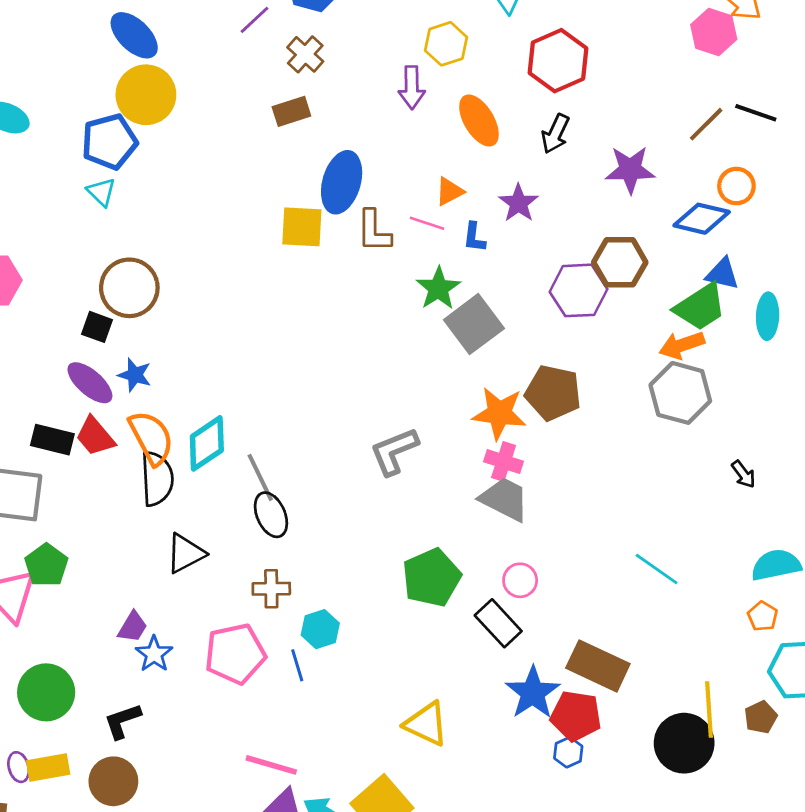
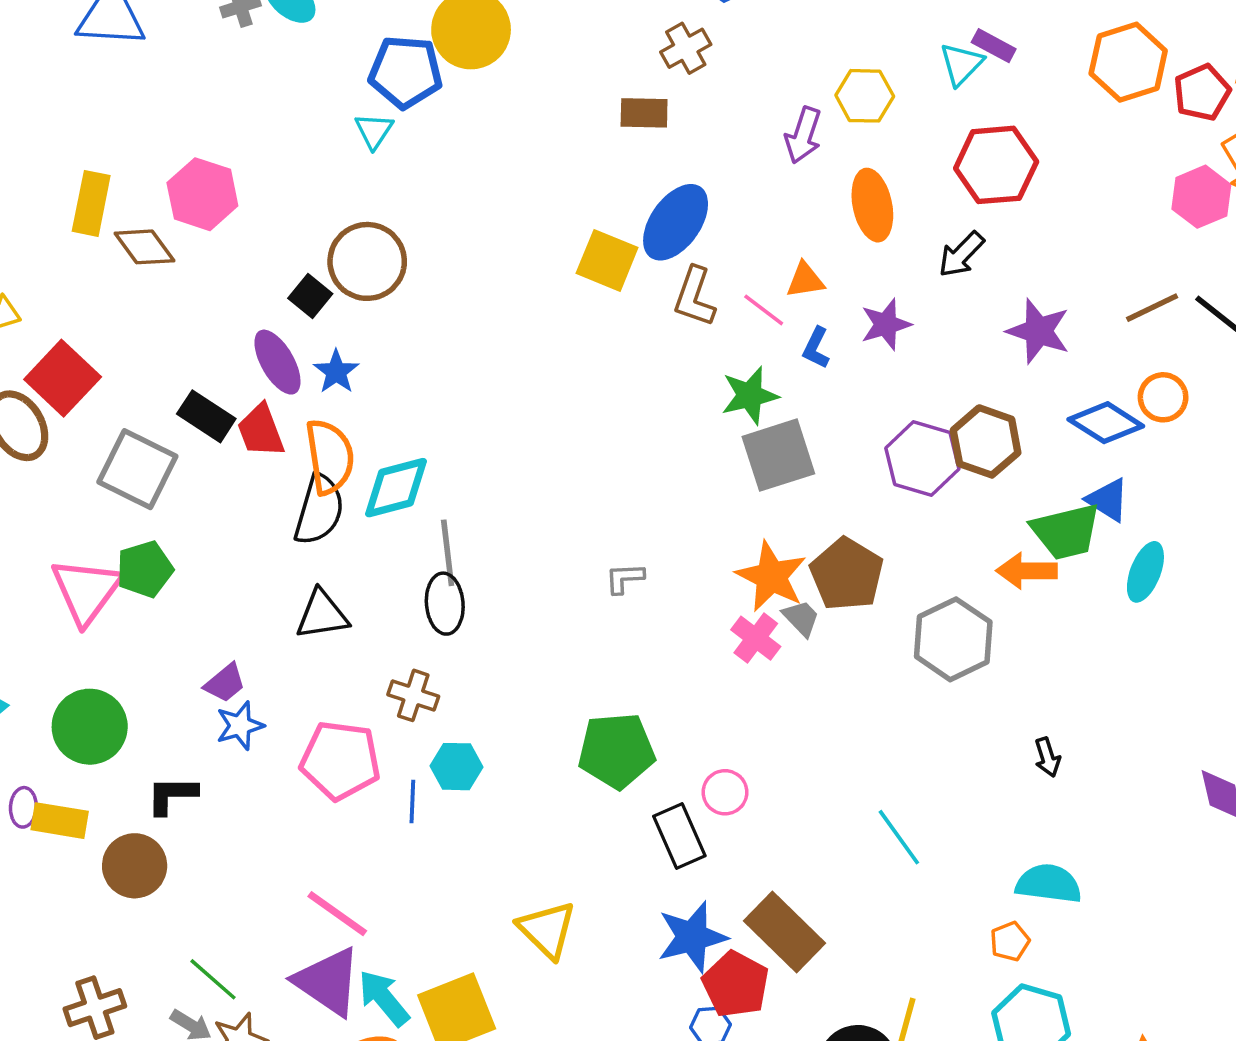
gray hexagon: (680, 393) -> (953, 639), moved
gray L-shape: (394, 451) -> (625, 578), size x0.6
gray trapezoid: (505, 499) -> (801, 618), moved, size x0.6

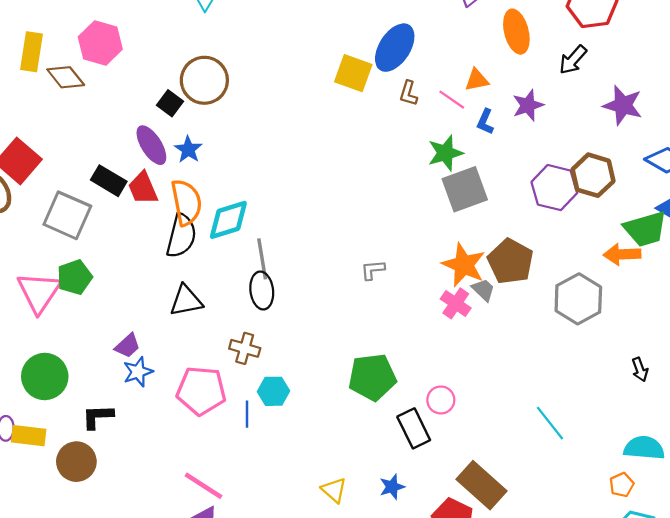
brown L-shape: (694, 297) -> (408, 93), size x0.7
yellow triangle: (547, 930) -> (334, 490), size x0.7
blue star: (692, 937) -> (392, 487), moved, size x0.6

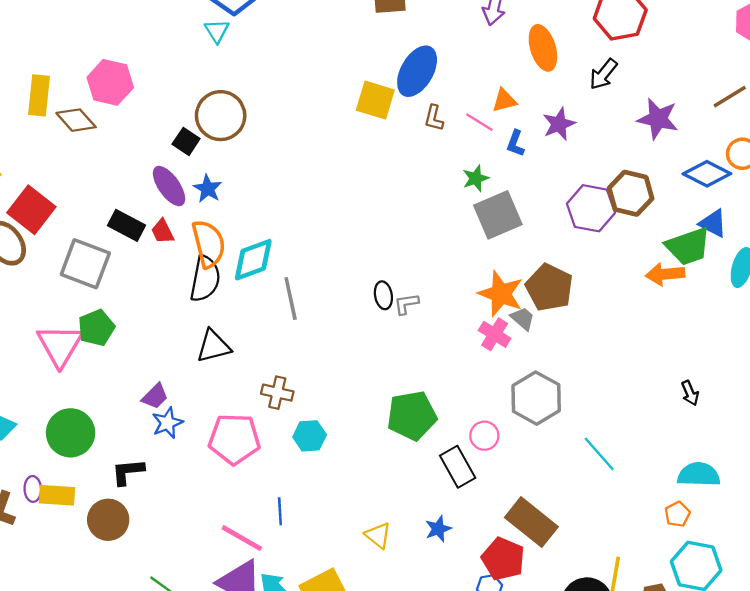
green star: (445, 153) -> (476, 178), size x0.7
red trapezoid: (143, 188) -> (162, 231), size x0.7
black ellipse: (262, 290) -> (383, 295), moved, size x0.7
gray hexagon: (578, 299) -> (536, 398), moved
blue line: (247, 414) -> (280, 511), moved

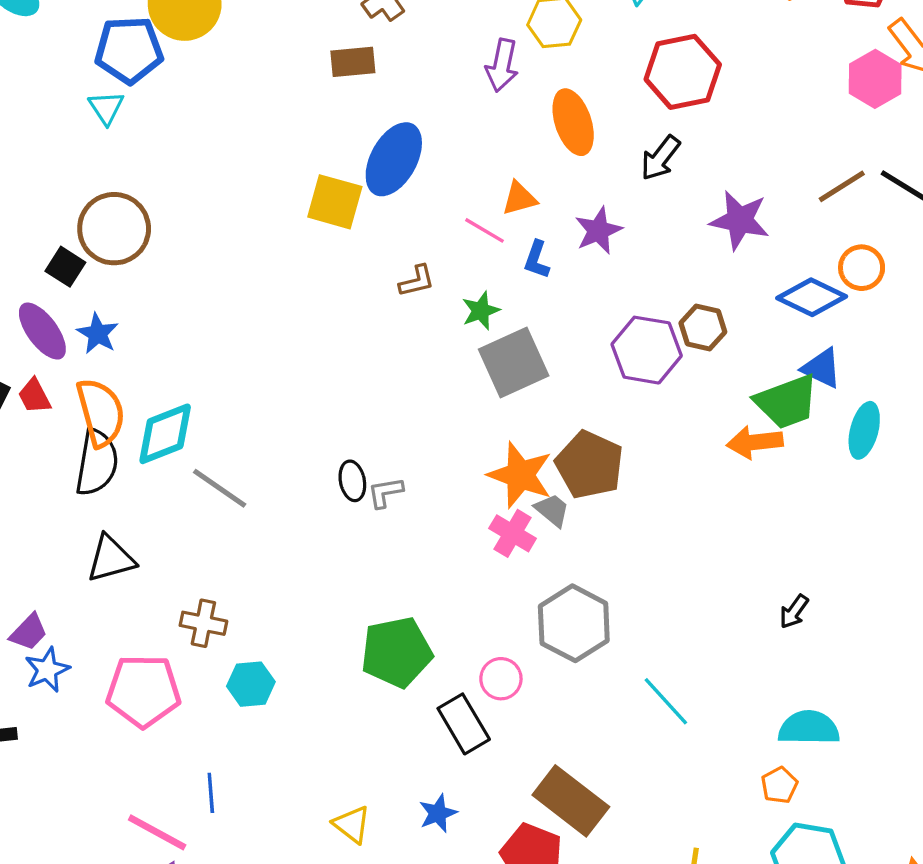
brown L-shape: (434, 118) -> (417, 281), moved, turned -116
brown hexagon: (631, 193) -> (703, 327), size x0.7
gray line: (291, 298) -> (220, 488), turned -42
black arrow: (690, 393) -> (794, 612), turned 60

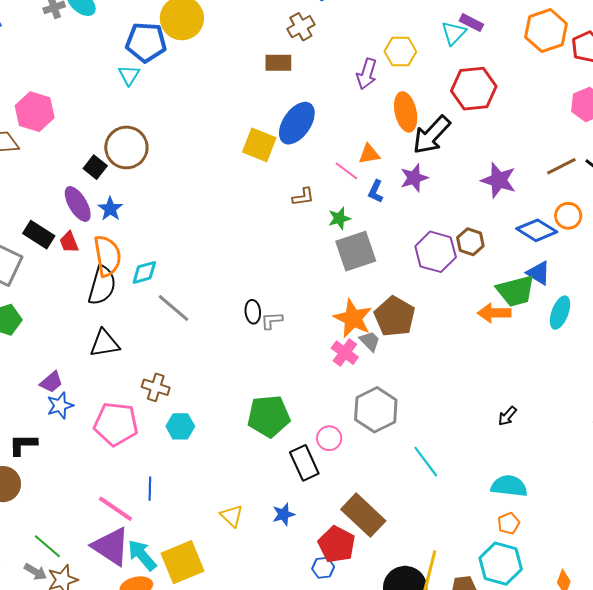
black arrow: (660, 158) -> (432, 135), moved, size x1.5
cyan diamond: (165, 434) -> (144, 272), size x0.7
orange pentagon: (779, 785) -> (509, 523), moved

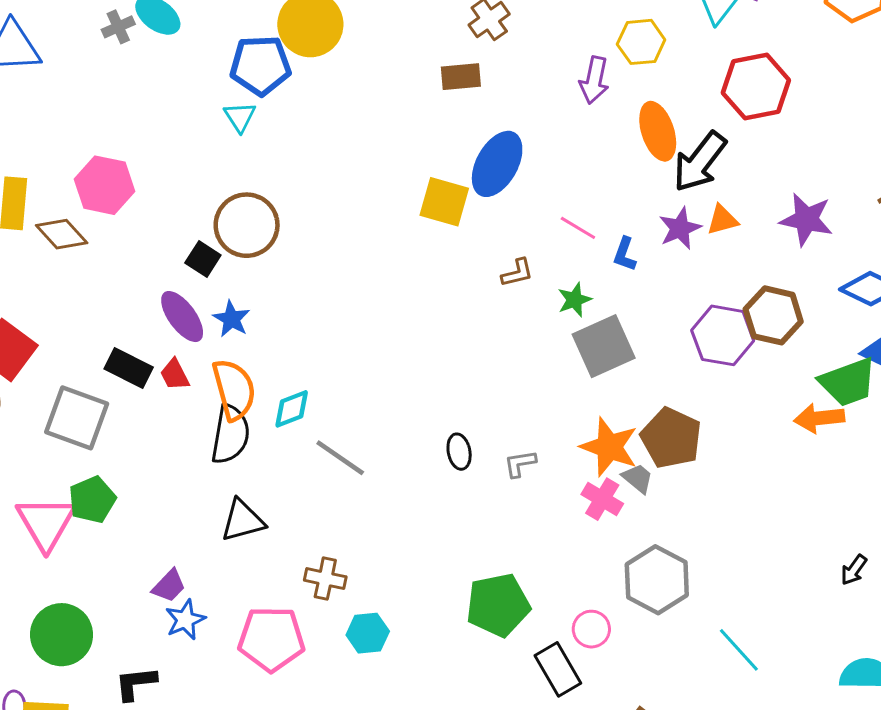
orange triangle: (369, 154) -> (722, 220), moved
brown hexagon: (470, 242) -> (773, 315), size x1.4
gray L-shape: (272, 321) -> (520, 464), moved

